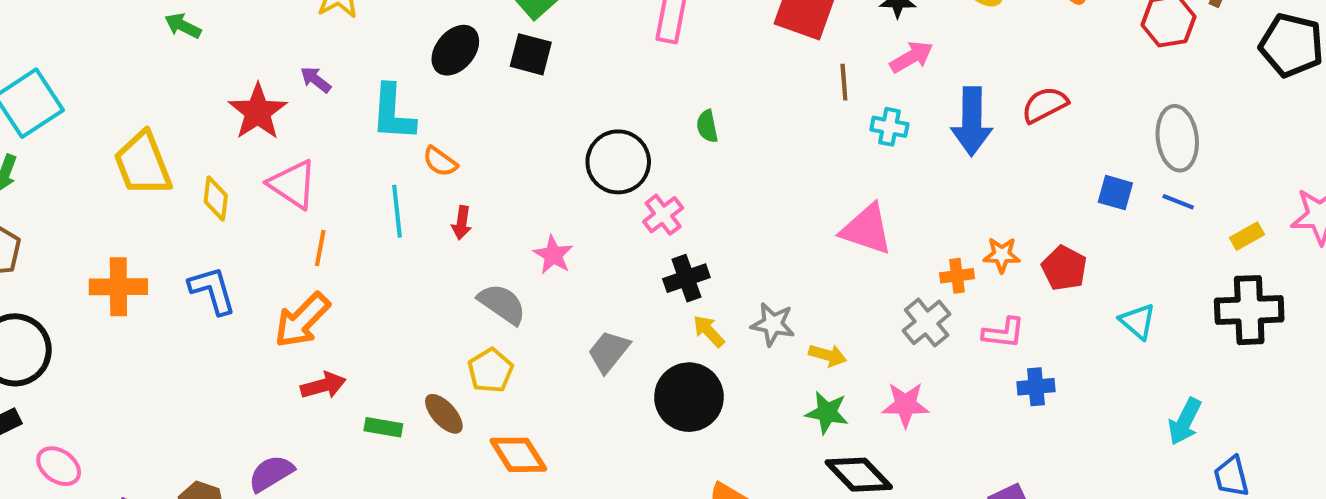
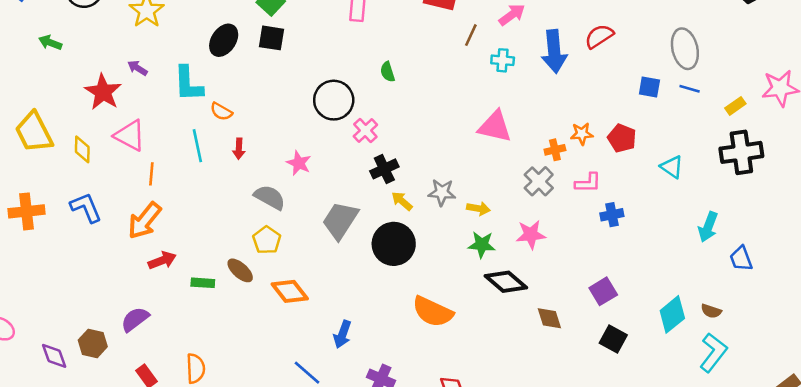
brown line: (844, 82) -> (471, 35), turned 35
gray trapezoid: (609, 352) -> (340, 220), size x1.4

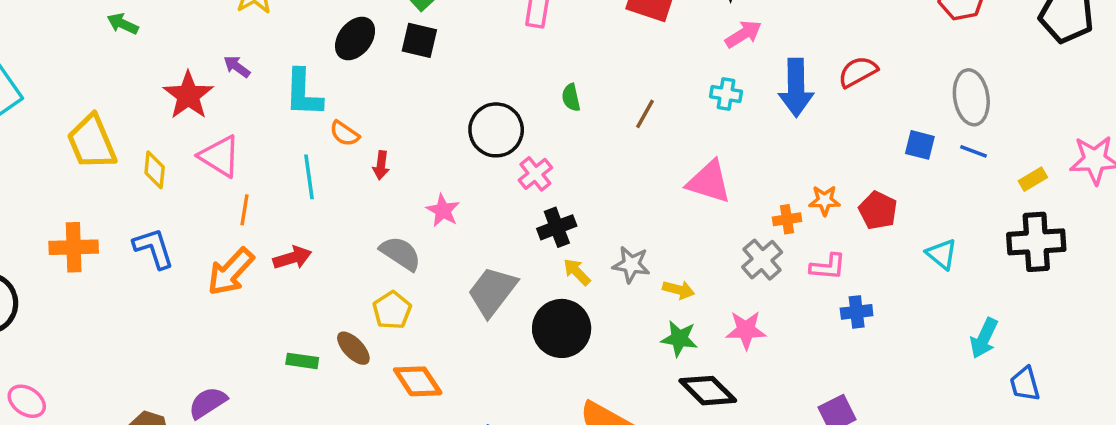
brown line: (471, 35) -> (645, 114), moved
red arrow: (239, 149) -> (381, 165), moved
red arrow: (162, 260) -> (292, 258), moved

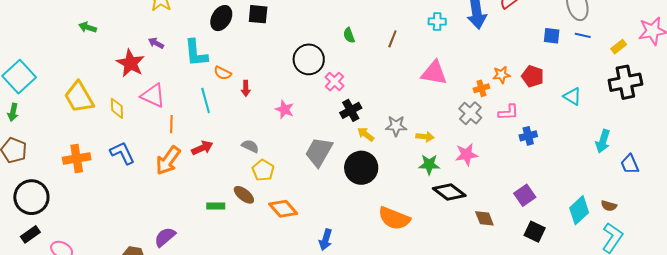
gray semicircle: (400, 253) -> (250, 146), moved, size x0.7

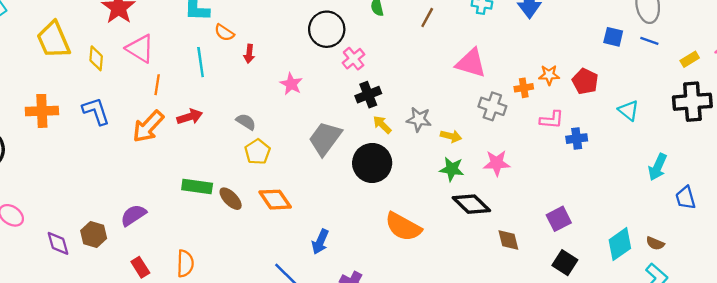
gray cross: (470, 113) -> (492, 106), moved, turned -30
blue cross: (528, 136) -> (577, 139), moved
brown ellipse: (244, 195) -> (231, 199), moved
green rectangle: (216, 206) -> (197, 186), size x1.4

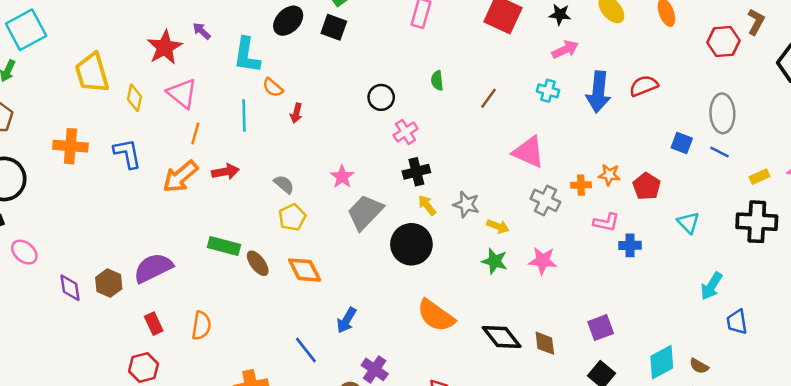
black circle: (327, 29) -> (381, 97), size x0.7
pink star: (291, 84) -> (342, 177), moved
black diamond: (471, 204) -> (502, 337), moved
purple semicircle: (133, 215) -> (153, 268), size x1.4

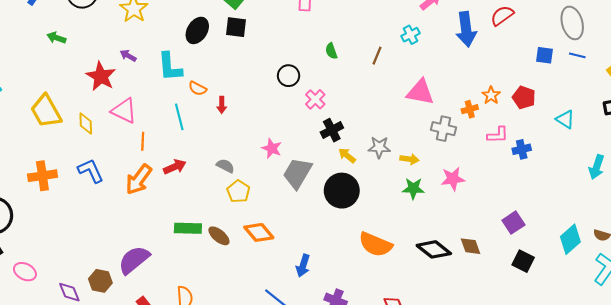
cyan cross: (548, 91) -> (411, 35), moved, turned -30
orange star: (609, 175) -> (491, 95), turned -30

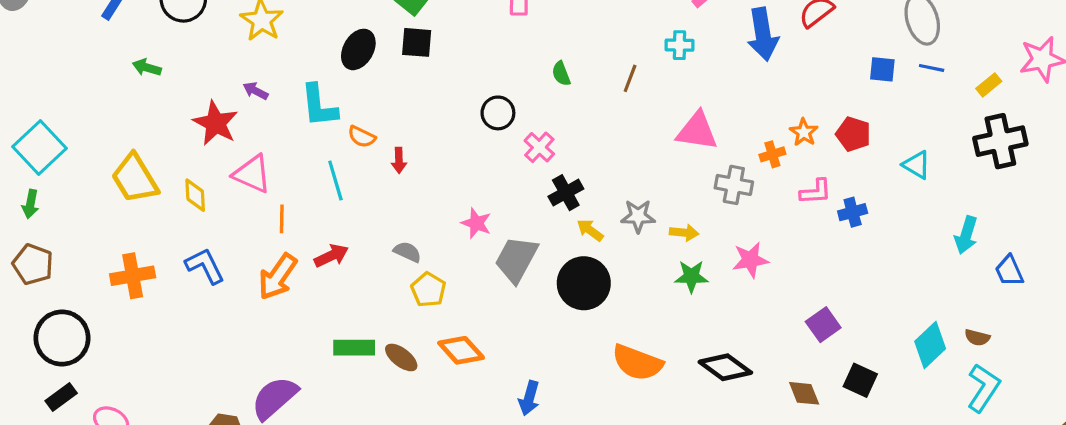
cyan cross: (411, 35) -> (679, 45), turned 30
purple square: (513, 223) -> (823, 325), moved
brown diamond: (471, 246) -> (804, 393), moved

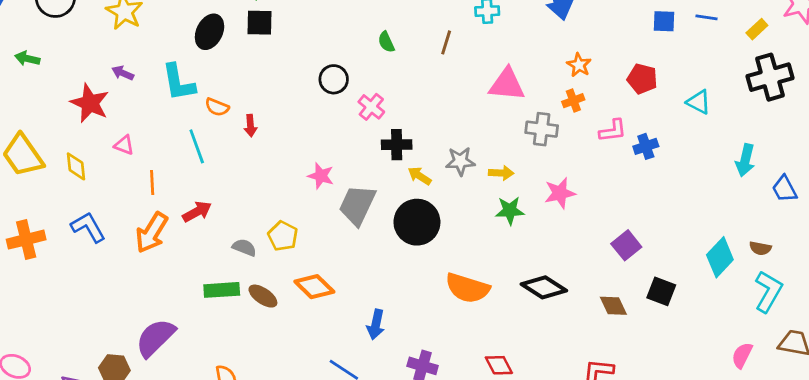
orange star: (804, 132) -> (579, 65), moved
pink triangle: (252, 174) -> (124, 145), size x0.6
black cross: (566, 193) -> (397, 145), turned 32
gray semicircle: (407, 252) -> (244, 247), moved

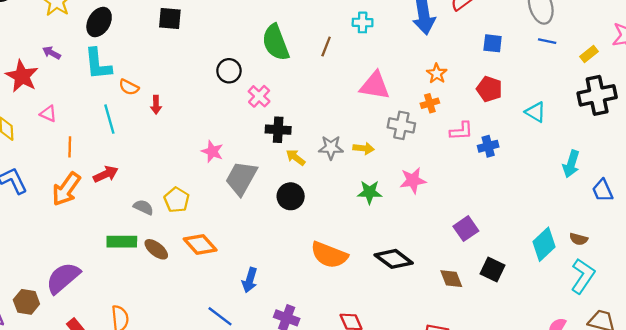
blue square: (664, 21) -> (493, 43), moved
black ellipse: (210, 32) -> (99, 22), moved
green semicircle: (386, 42) -> (276, 42), size x2.0
yellow arrow: (501, 173) -> (364, 148), moved
black circle: (417, 222) -> (291, 196), size x0.7

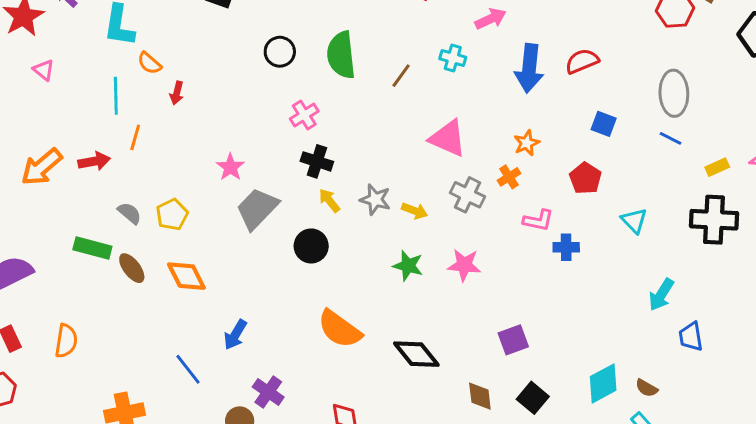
black circle: (229, 71) -> (280, 52), moved
orange cross: (430, 103) -> (509, 177), turned -30
orange line: (70, 147) -> (135, 137), moved

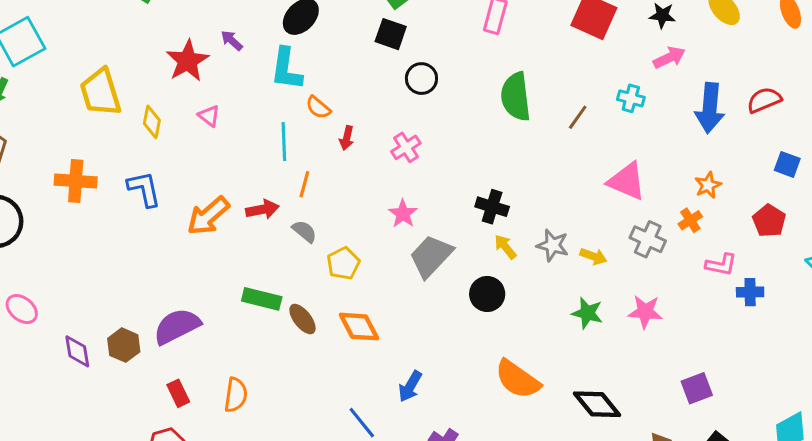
black circle: (280, 52) -> (421, 79), moved
pink cross: (304, 115) -> (406, 147), moved
gray semicircle: (129, 213) -> (304, 231), moved

